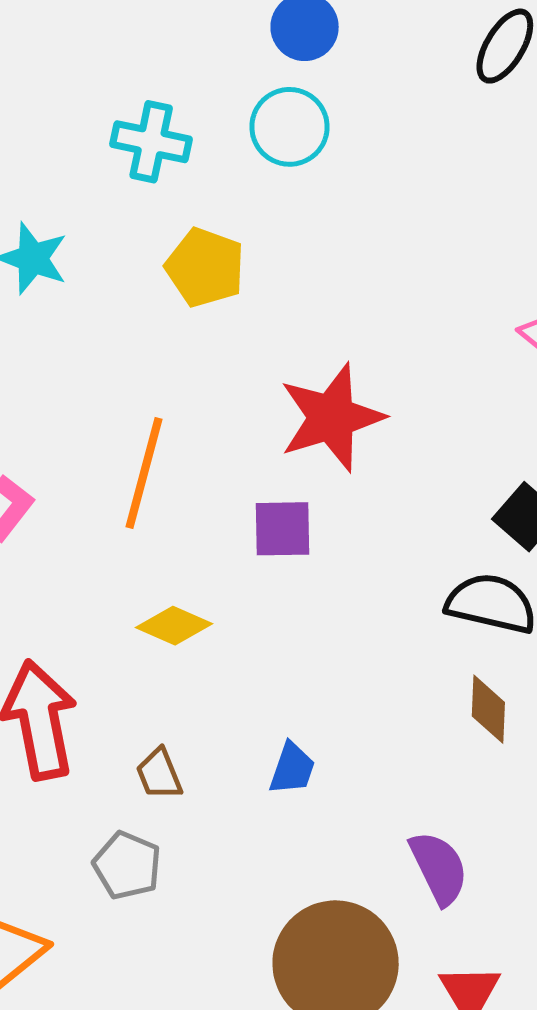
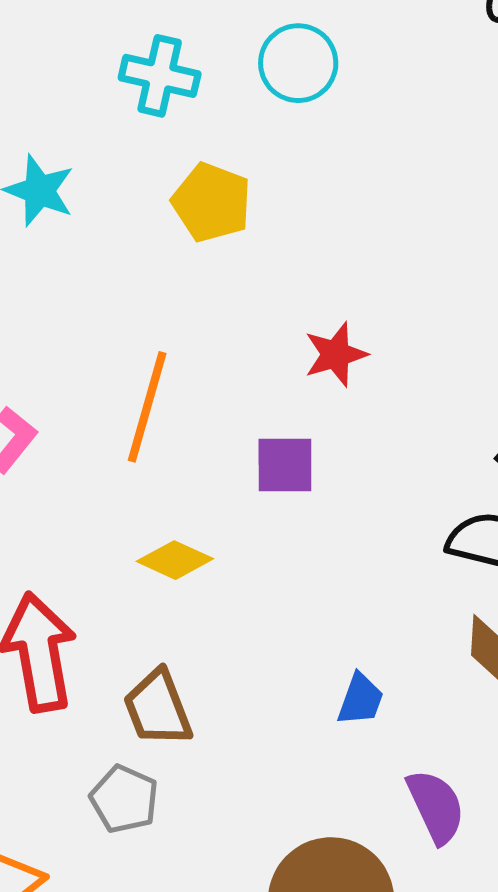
red star: (331, 418) -> (336, 354), size x0.6
blue trapezoid: (292, 768) -> (361, 699), moved
brown trapezoid: (159, 774) -> (158, 708), size x1.5

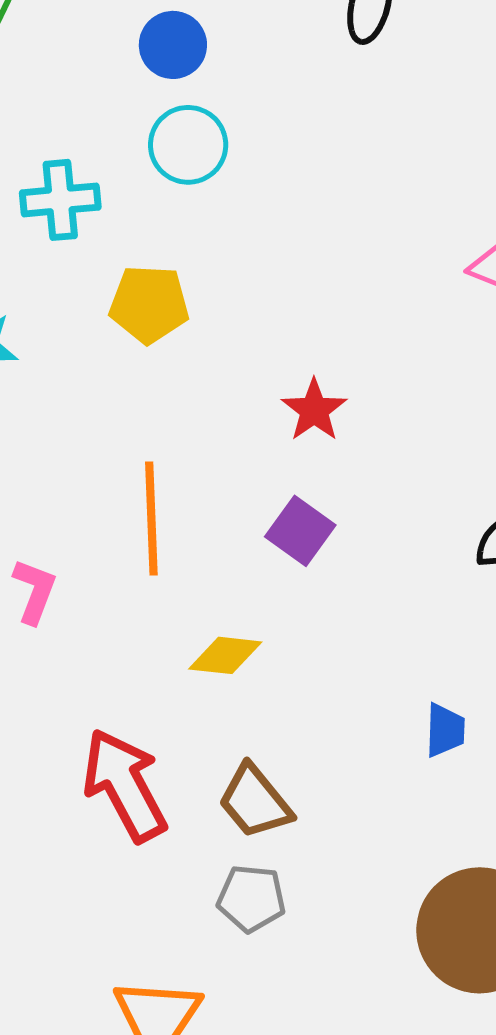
purple square: (285, 465) -> (300, 531), turned -36

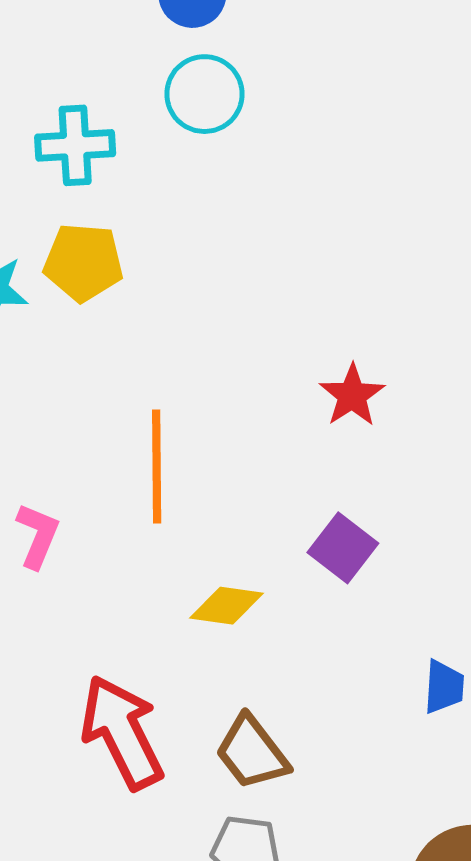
yellow pentagon: (149, 304) -> (83, 262), moved
red star: (314, 410) -> (352, 395), moved
purple square: (300, 531) -> (343, 548), moved

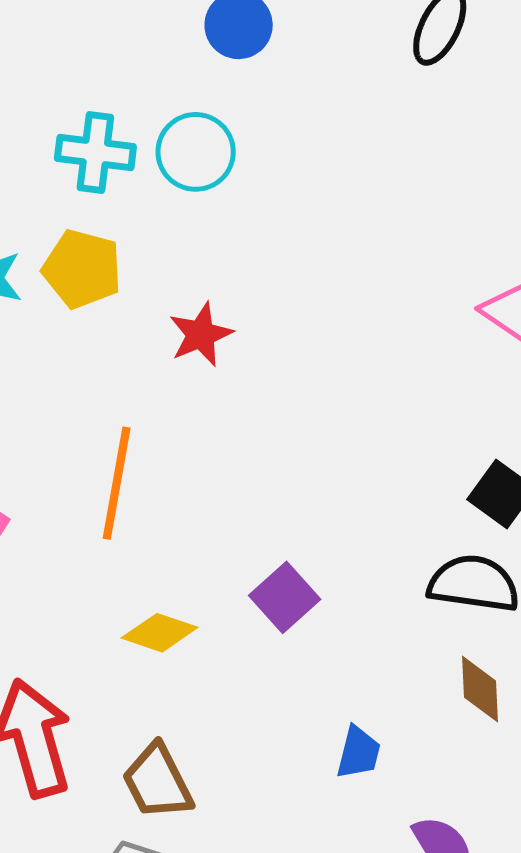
cyan circle: (204, 94) -> (196, 152), moved
red star: (352, 395) -> (201, 334), moved

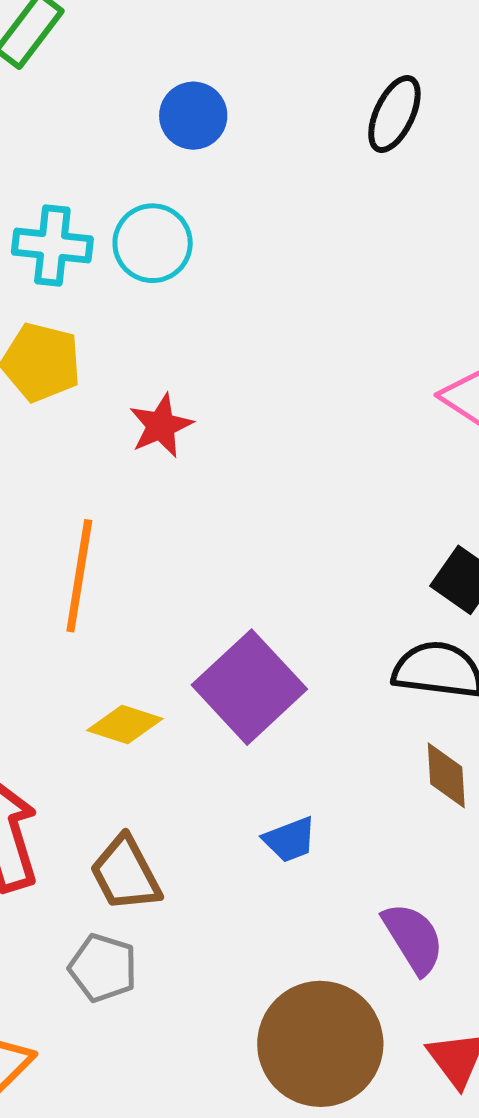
purple square: (285, 597) -> (249, 687), size x1.6
blue trapezoid: (358, 753) -> (290, 840), moved, turned 56

